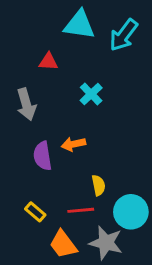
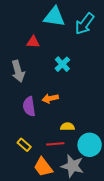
yellow semicircle: (98, 185) -> (67, 127), turned -80

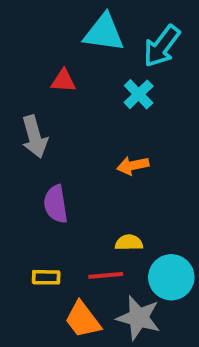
cyan cross: (62, 64) -> (139, 94), moved
orange arrow: (50, 98) -> (133, 166), moved
yellow rectangle: (24, 145) -> (46, 277), turned -40

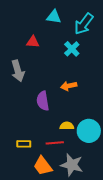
cyan triangle: (104, 33) -> (54, 17), size x0.7
purple semicircle: (56, 204) -> (43, 101), moved
cyan circle: (171, 277) -> (89, 131), moved

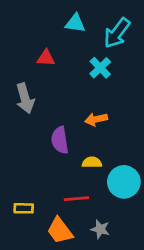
yellow semicircle: (67, 126) -> (92, 162), moved
yellow rectangle: (24, 144) -> (24, 208), moved
gray star: (72, 165) -> (100, 229), size x0.6

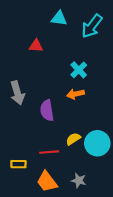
cyan cross: (100, 68) -> (79, 70), moved
gray arrow: (25, 98) -> (17, 93), moved
yellow semicircle: (92, 162) -> (73, 139), moved, turned -32
red line: (77, 199) -> (49, 152), moved

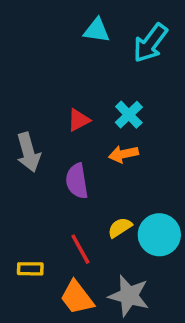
red triangle: (36, 46) -> (79, 120), moved, turned -32
red line: (49, 152) -> (80, 249), turned 66
gray star: (79, 181) -> (129, 296), size x1.6

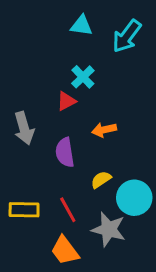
cyan cross: (129, 115) -> (83, 77), moved
yellow semicircle: (120, 228) -> (101, 180), moved
yellow rectangle: (30, 269) -> (24, 210), moved, size x1.4
gray star: (129, 296) -> (109, 229), moved

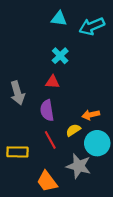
cyan arrow: (127, 36) -> (92, 26), turned 30
red triangle: (66, 101) -> (52, 82), moved, turned 32
orange arrow: (104, 130) -> (91, 115), moved
red line: (68, 210) -> (50, 140), moved

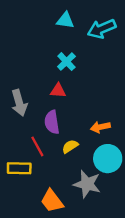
yellow semicircle: (73, 130) -> (70, 146), moved
red line: (50, 140) -> (37, 146), moved

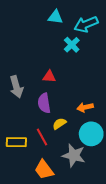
cyan cross: (66, 62) -> (72, 45), moved
red line: (37, 146) -> (42, 137), moved

